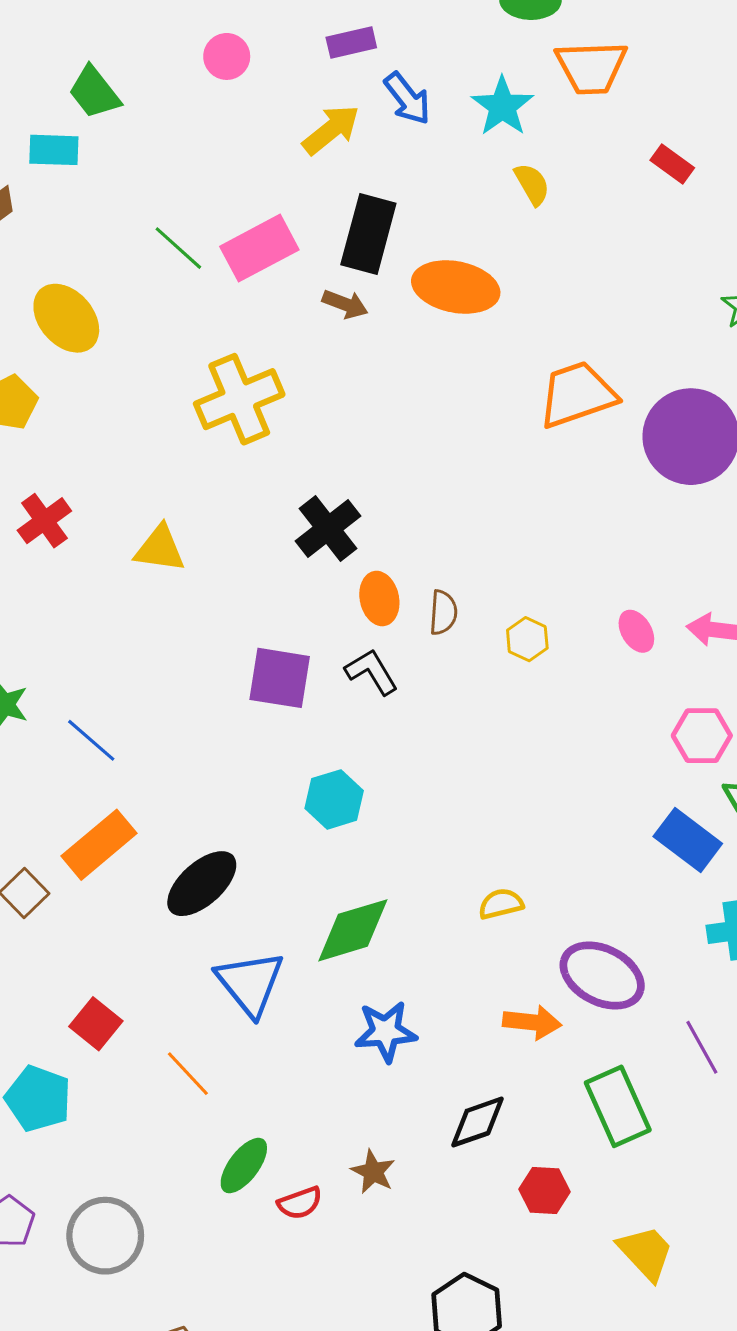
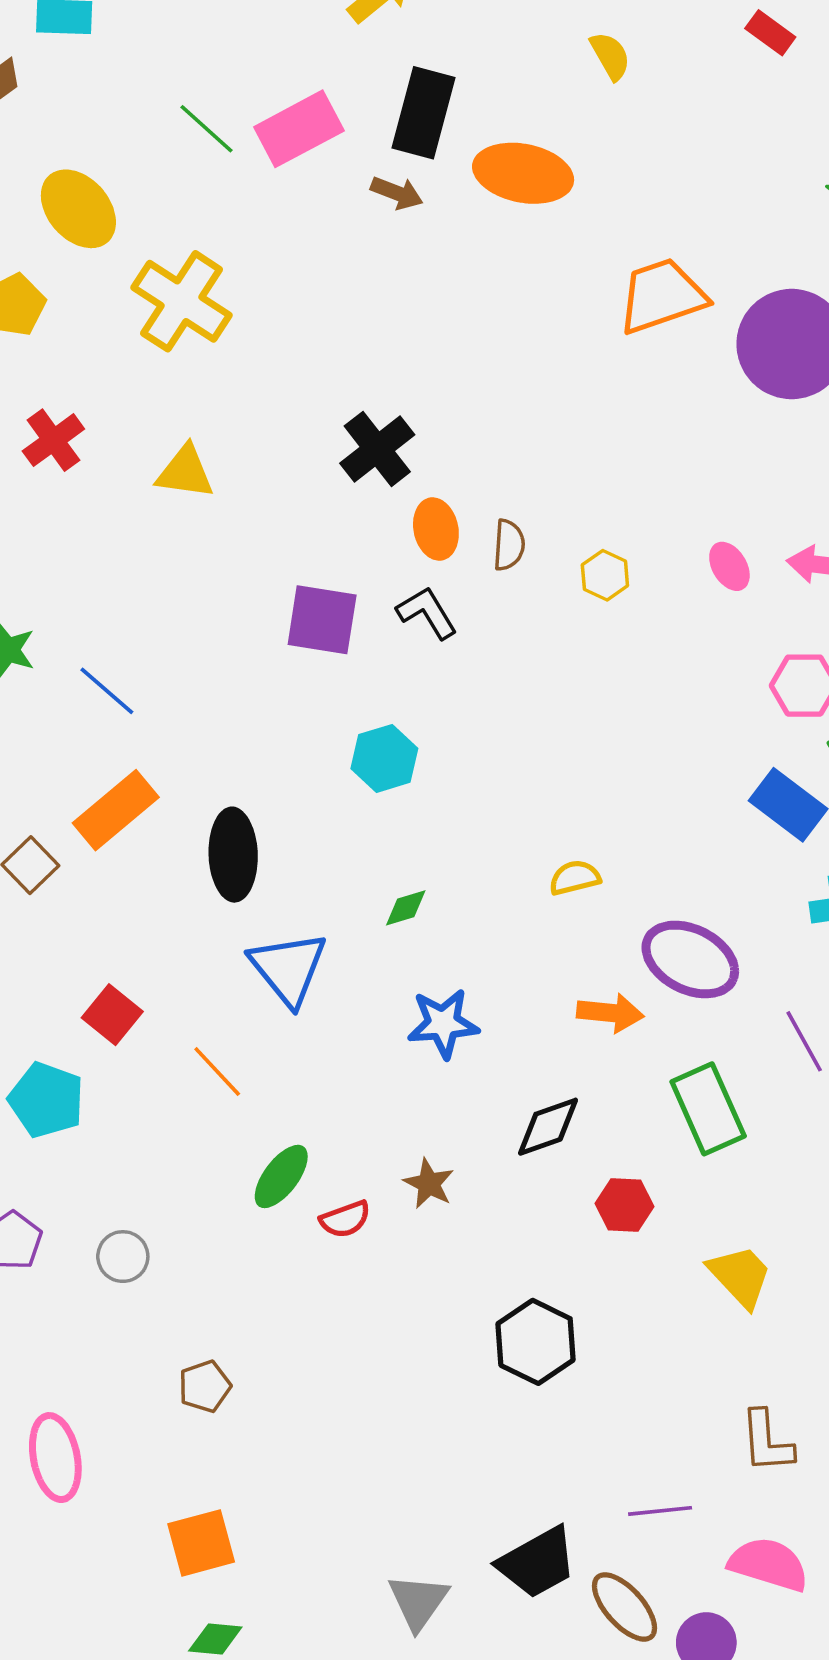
yellow cross: (239, 399) -> (182, 301), moved, turned -34
black ellipse: (202, 884) -> (233, 855), turned -50
green diamond: (353, 930) -> (406, 908), size x0.5
gray circle: (105, 1236) -> (123, 1257), size x0.6

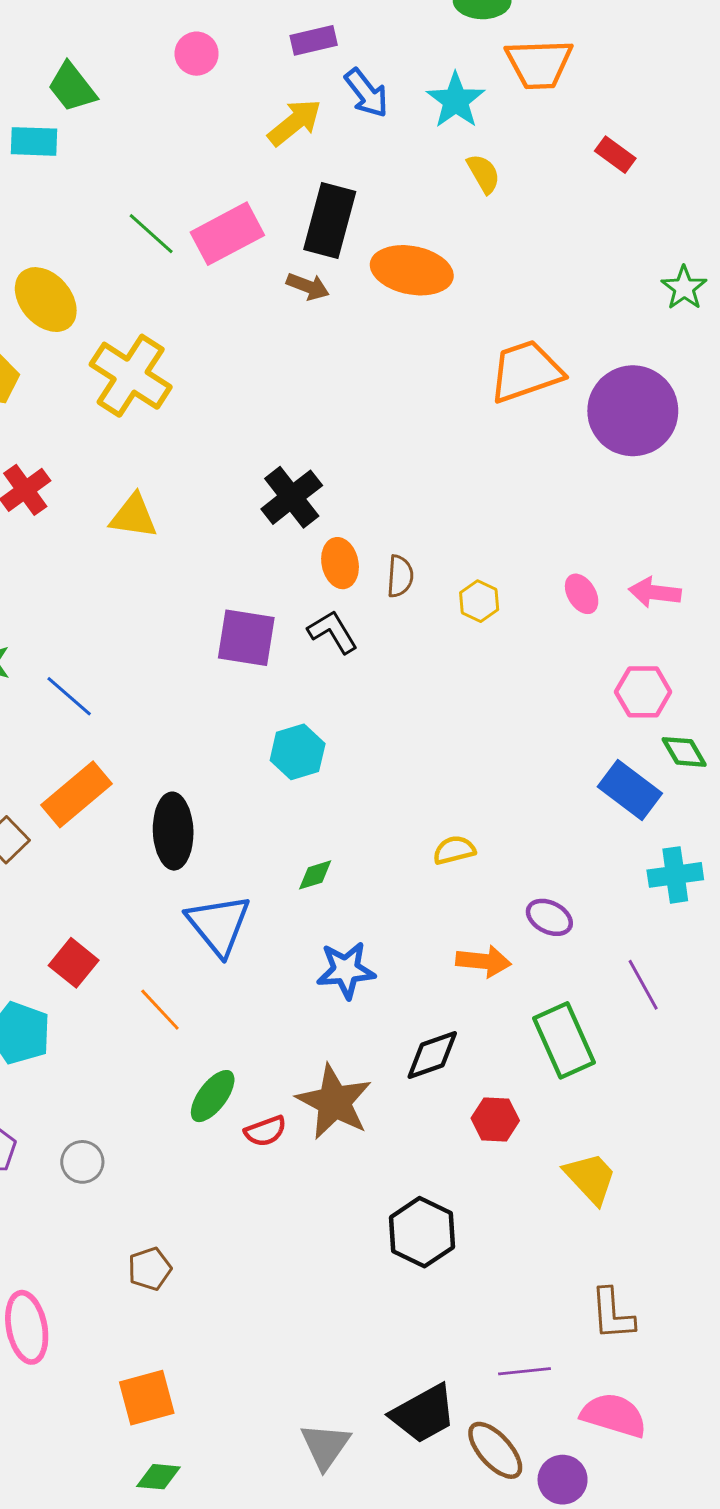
purple ellipse: (690, 959) -> (549, 917), size x0.6
brown star: (429, 1184) -> (334, 1102), size x1.8

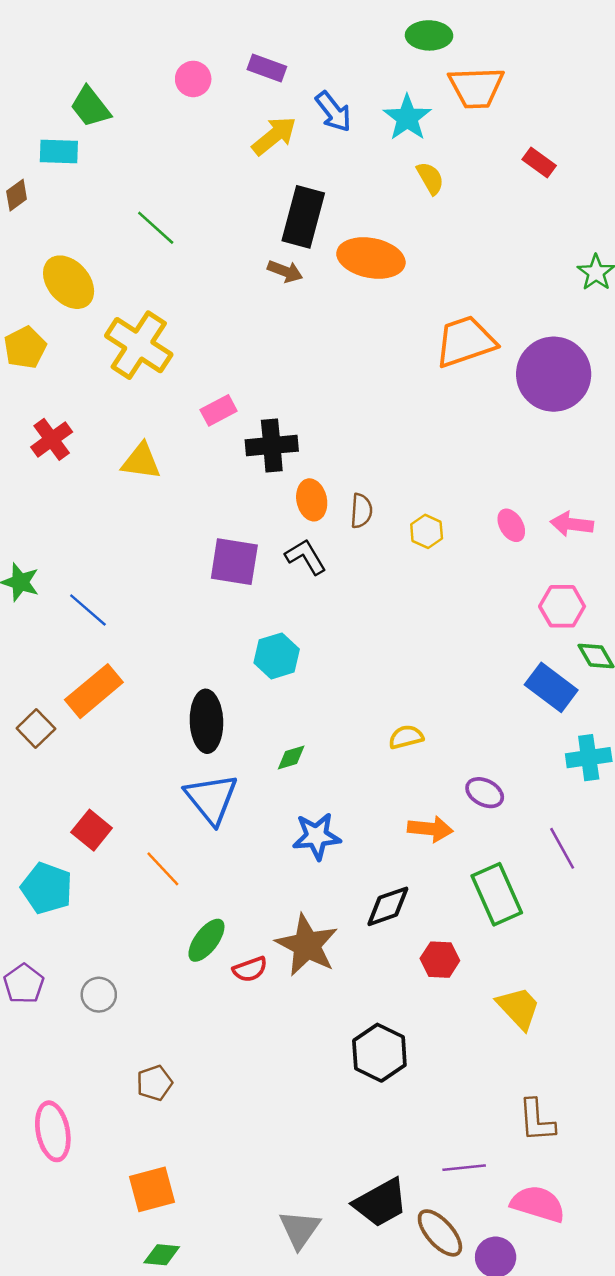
purple rectangle: (314, 40) -> (267, 68), moved, turned 33
pink rectangle: (227, 234) -> (219, 410), moved, size x0.6
black cross: (292, 497) -> (272, 445), turned 33
black ellipse: (173, 831) -> (206, 721), moved

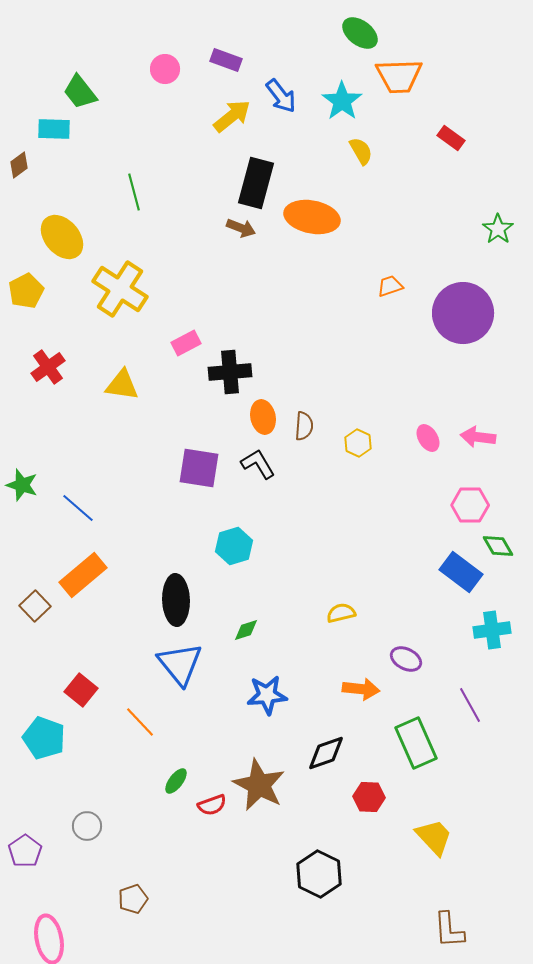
green ellipse: (429, 35) -> (360, 33), turned 36
green line: (156, 228) -> (134, 192), turned 33
orange trapezoid: (465, 341) -> (390, 286), size x0.5
green ellipse: (206, 940) -> (176, 781), size x0.7
purple pentagon: (24, 984) -> (25, 851), moved

